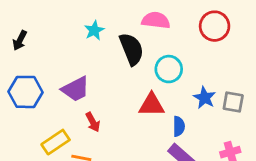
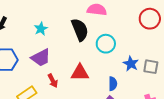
red circle: (215, 26) -> (150, 19), moved
cyan star: (94, 30) -> (41, 29), moved
red triangle: (152, 105) -> (80, 73), moved

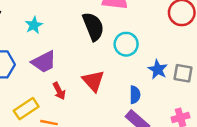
cyan star: (41, 29) -> (34, 25), moved
red triangle: (80, 73) -> (93, 81), turned 48

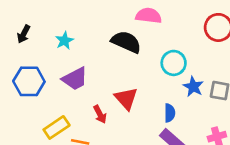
black semicircle: (93, 26) -> (126, 42), turned -44
cyan circle: (126, 44) -> (174, 63), moved
red arrow: (59, 91) -> (100, 114), moved

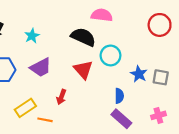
cyan circle: (174, 63) -> (110, 55), moved
red triangle: (126, 98) -> (83, 70), moved
red arrow: (100, 114) -> (61, 97), turned 48

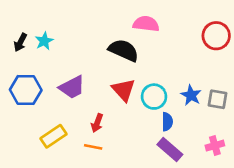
cyan star: (32, 36) -> (44, 41), moved
cyan circle: (110, 55) -> (154, 97), moved
orange line: (45, 120) -> (93, 147), moved

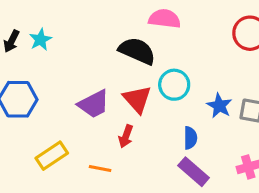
purple trapezoid: (72, 87) -> (94, 104), moved
cyan circle: (154, 97) -> (174, 85), moved
red arrow: (97, 123) -> (126, 136), moved

